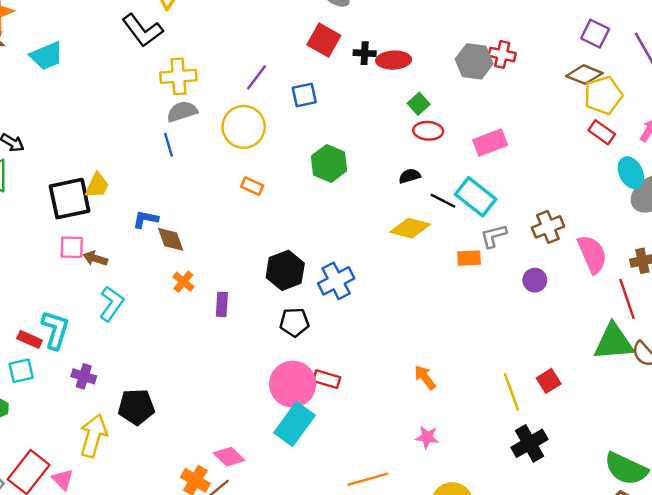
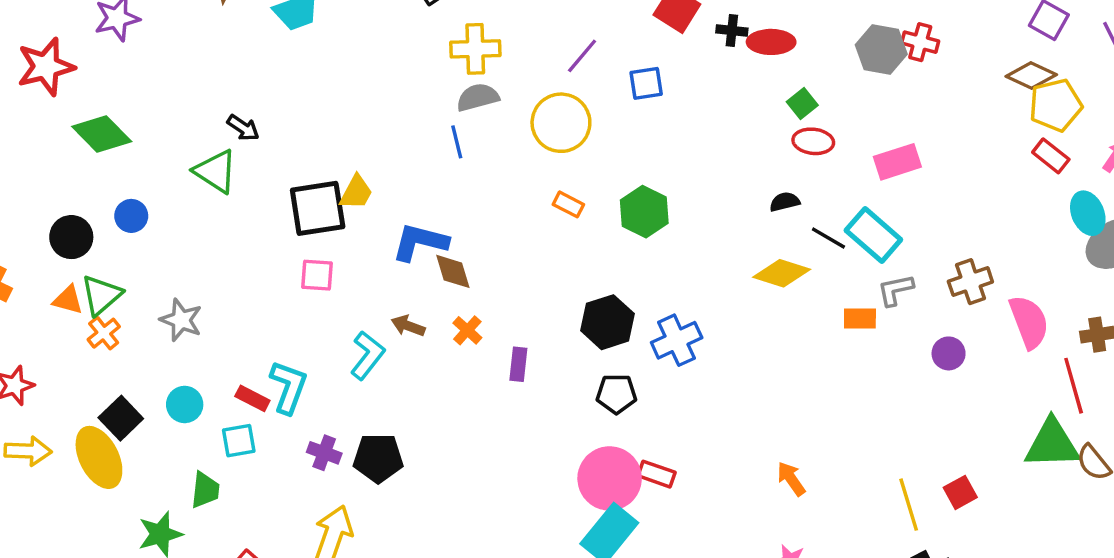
green hexagon: (329, 163) -> (644, 212), moved
blue L-shape: (146, 219) -> (420, 242), size x1.6
brown arrow: (95, 258) -> (408, 326), moved
black pentagon: (136, 407) -> (378, 458), moved

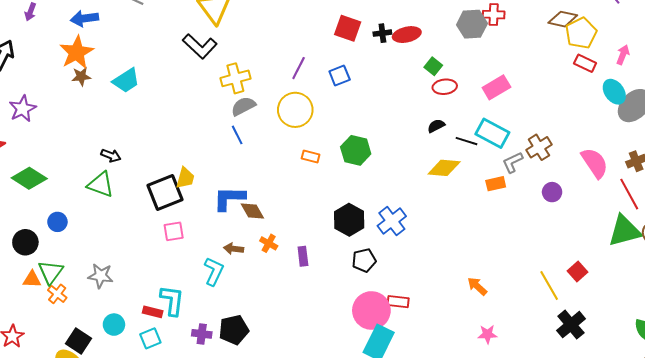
brown cross: (970, 282) -> (539, 147), moved

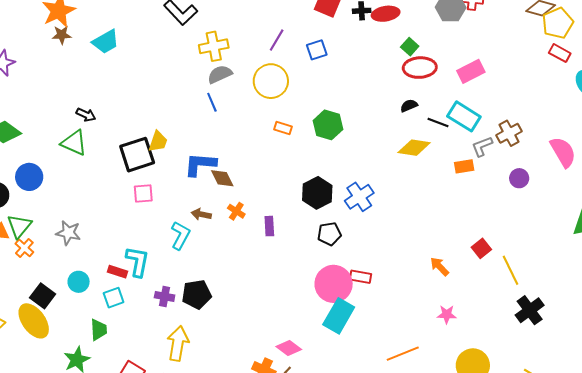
red ellipse: (445, 87) -> (420, 68), size x1.4
blue circle: (57, 222) -> (29, 177), size x1.4
red square: (578, 271) -> (481, 248), moved

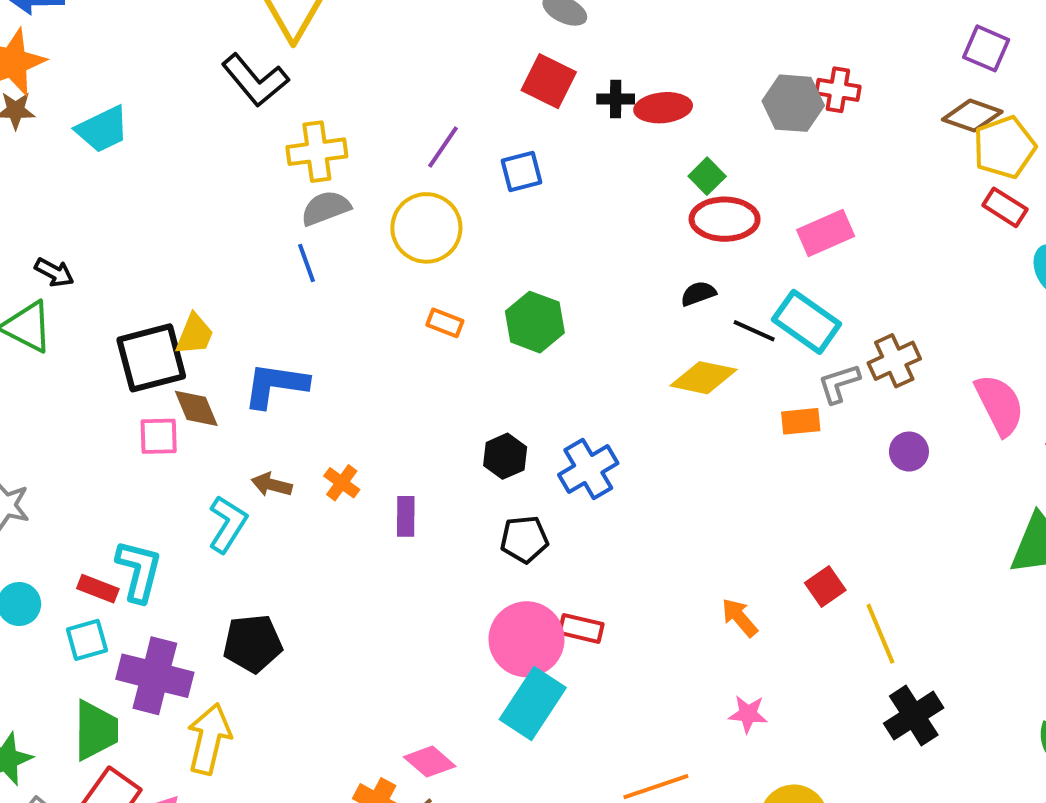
brown diamond: (222, 178) -> (196, 408), moved
black hexagon: (317, 193) -> (505, 456), size x0.7
purple cross: (165, 296) -> (155, 676), moved, size x1.8
green trapezoid: (99, 330) -> (96, 730), moved, size x1.4

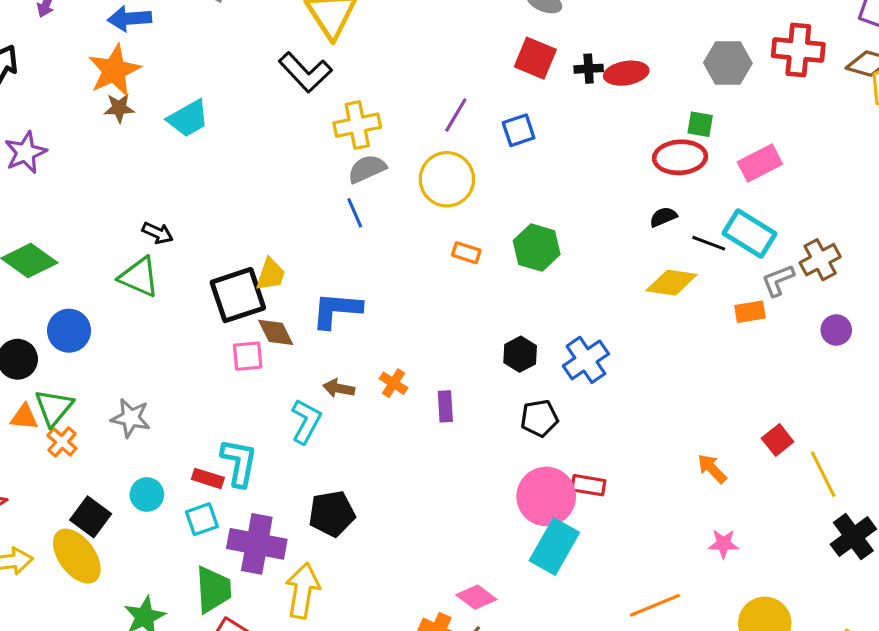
red cross: (838, 90) -> (798, 50), moved, size x1.5
green square: (707, 176) -> (700, 124), moved, turned -32

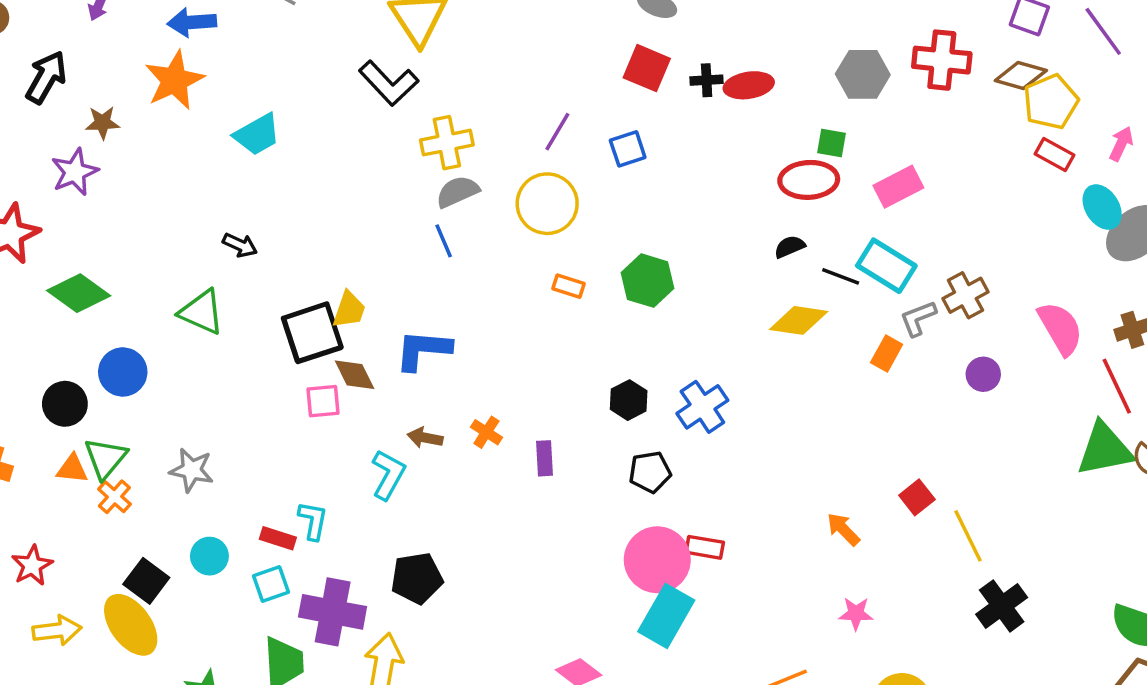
brown star: (119, 108) -> (103, 123), moved
black arrow: (158, 233) -> (240, 245), moved
orange rectangle: (750, 312) -> (887, 354), turned -52
cyan L-shape: (239, 463) -> (313, 521), size x0.7

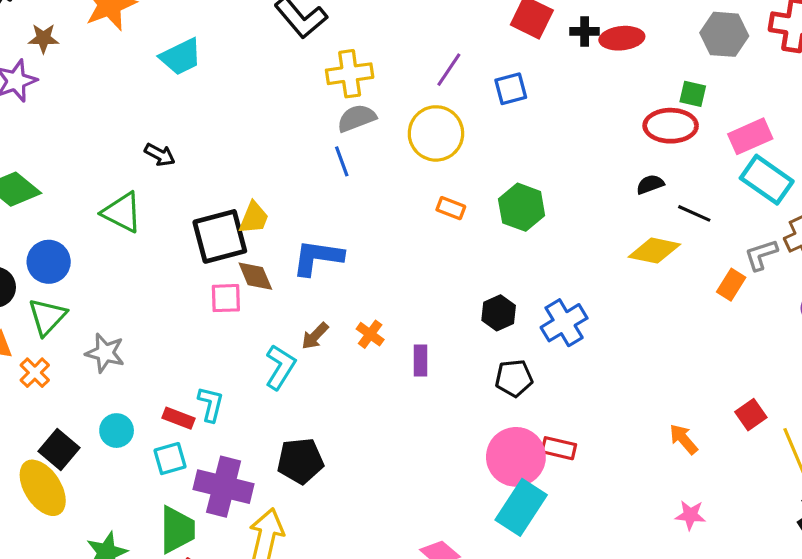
cyan rectangle: (886, 266) -> (767, 180), moved
brown arrow: (425, 438) -> (315, 336), turned -60
green triangle: (105, 458) -> (47, 317), moved

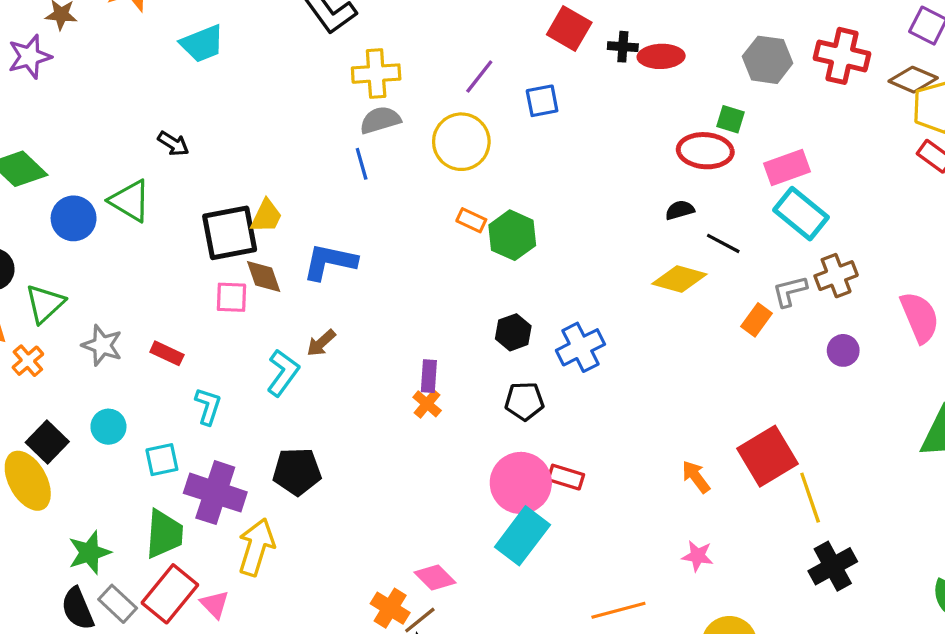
green hexagon: (522, 207) -> (512, 235), moved
blue circle: (49, 262) -> (74, 218), moved
orange cross: (370, 334) -> (427, 404), moved
red square: (751, 415) -> (768, 456), size x1.8
red rectangle: (178, 418) -> (167, 353), moved

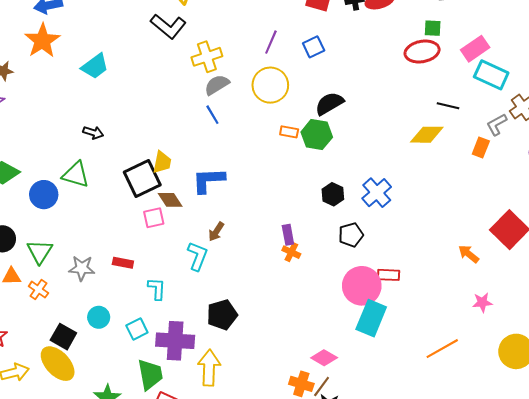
black semicircle: (680, 210) -> (329, 104), moved, size x1.6

